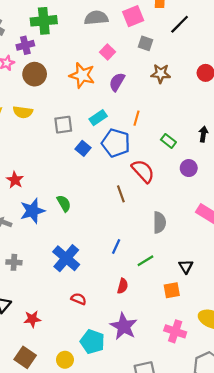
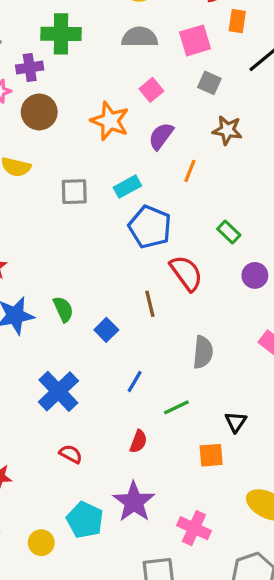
orange line: (136, 118) -> (190, 171), moved
blue square: (83, 148) -> (106, 330), moved
pink cross: (175, 331) -> (194, 528), moved

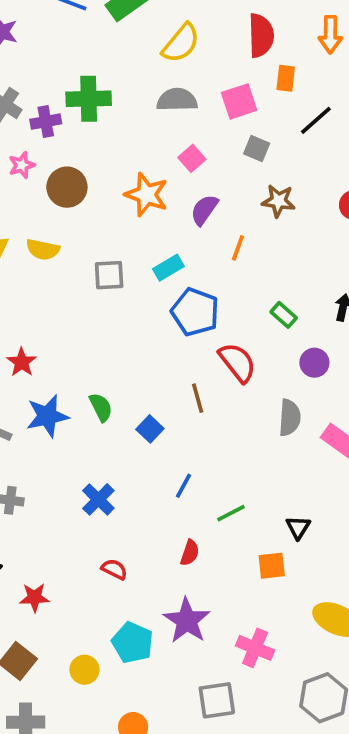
purple cross: (30, 67) -> (46, 122), moved
gray semicircle: (203, 352) -> (290, 418), moved
blue cross: (58, 391) -> (98, 499), size x0.7

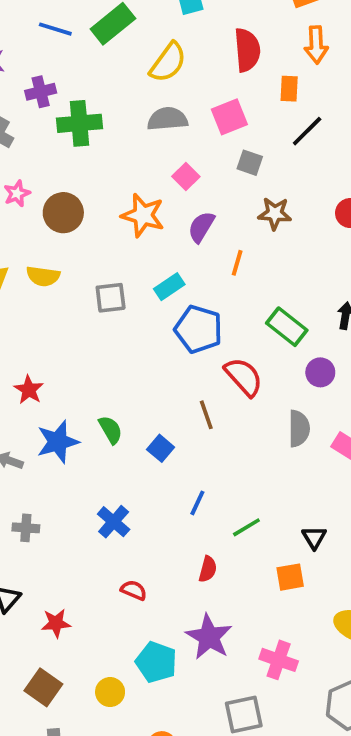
orange rectangle: (286, 78) -> (289, 89), moved
purple cross: (46, 122) -> (41, 92), moved
green rectangle: (284, 315) -> (287, 327), size x1.5

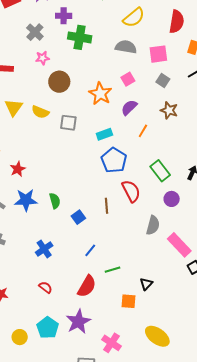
pink star: (17, 194) -> (42, 58), moved
gray square: (111, 298) -> (68, 123), moved
red semicircle: (208, 569) -> (87, 286), size x1.6

